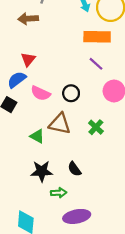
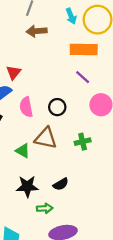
brown arrow: (28, 19) -> (37, 31), moved
pink semicircle: (41, 93) -> (26, 107), turned 54
green cross: (96, 127) -> (83, 142), turned 35
black semicircle: (74, 169) -> (61, 184), turned -84

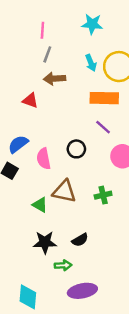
red triangle: (14, 73) -> (30, 100), moved, turned -49
black circle: (57, 107) -> (76, 149), moved

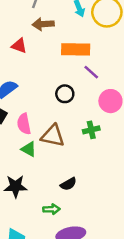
orange rectangle: (104, 98) -> (76, 49), moved
pink semicircle: (44, 159) -> (24, 124), moved
green cross: (103, 195) -> (91, 130), moved
black star: (45, 242) -> (16, 186), moved

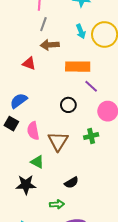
brown triangle: (53, 136) -> (58, 141), turned 50
green triangle: (29, 149) -> (37, 162), moved

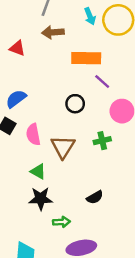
red triangle: (29, 63) -> (17, 48), moved
black semicircle: (71, 183) -> (95, 197), moved
black star: (26, 185) -> (41, 199), moved

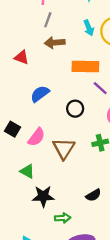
blue semicircle: (16, 99) -> (40, 94), moved
pink semicircle: (33, 134) -> (36, 137), turned -132
green triangle: (38, 171) -> (27, 171), moved

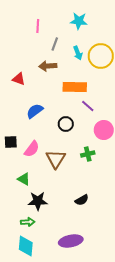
gray line: (48, 20) -> (55, 44), moved
black square: (13, 129) -> (11, 142), turned -32
green arrow: (63, 218) -> (28, 222), moved

